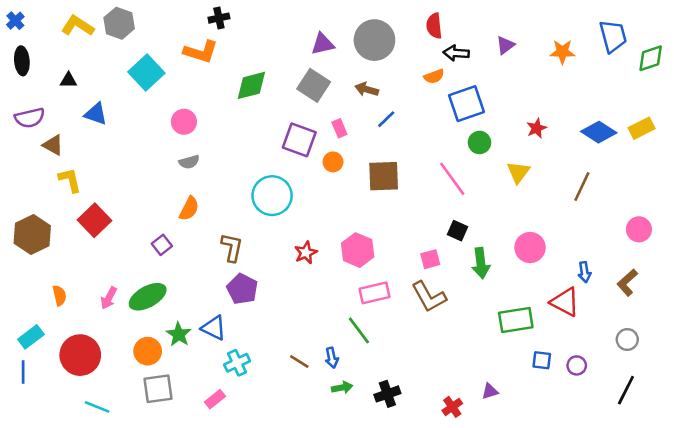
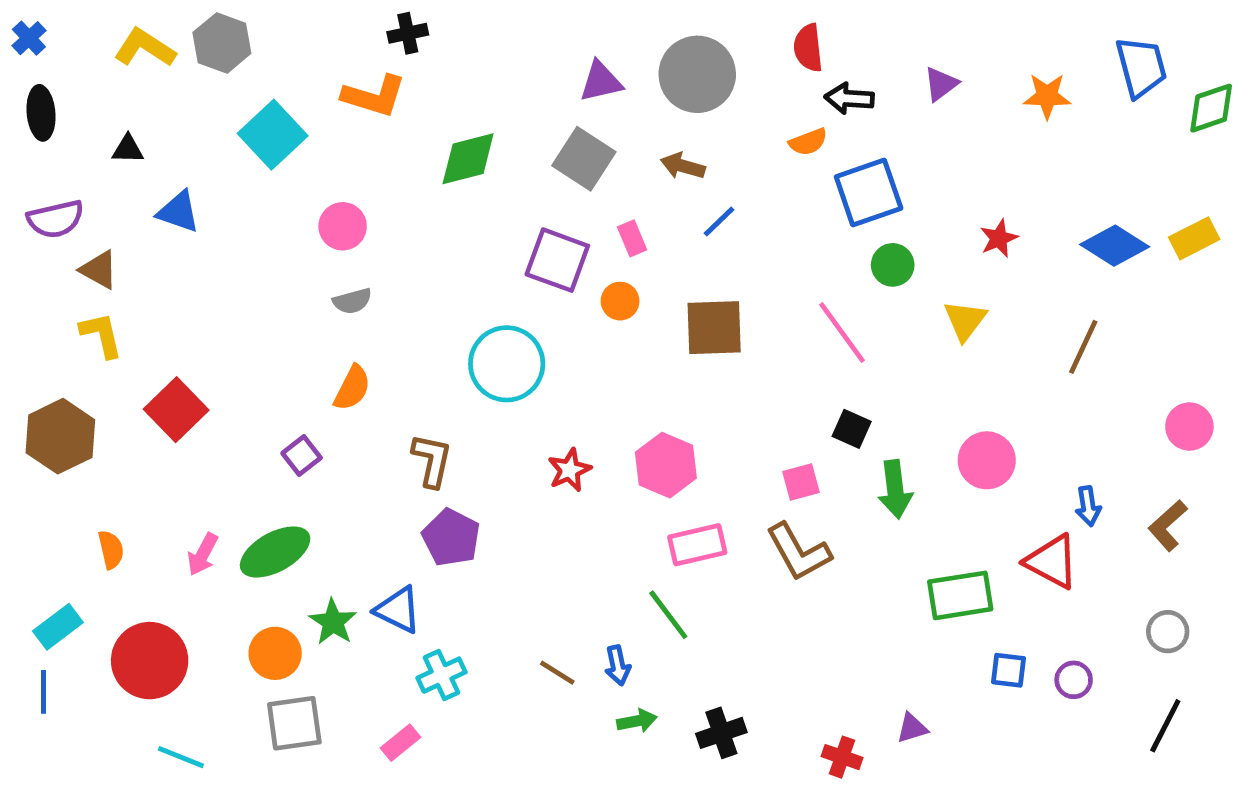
yellow L-shape: (70, 180) -> (101, 335), moved
red cross: (452, 407) -> (842, 757), turned -36

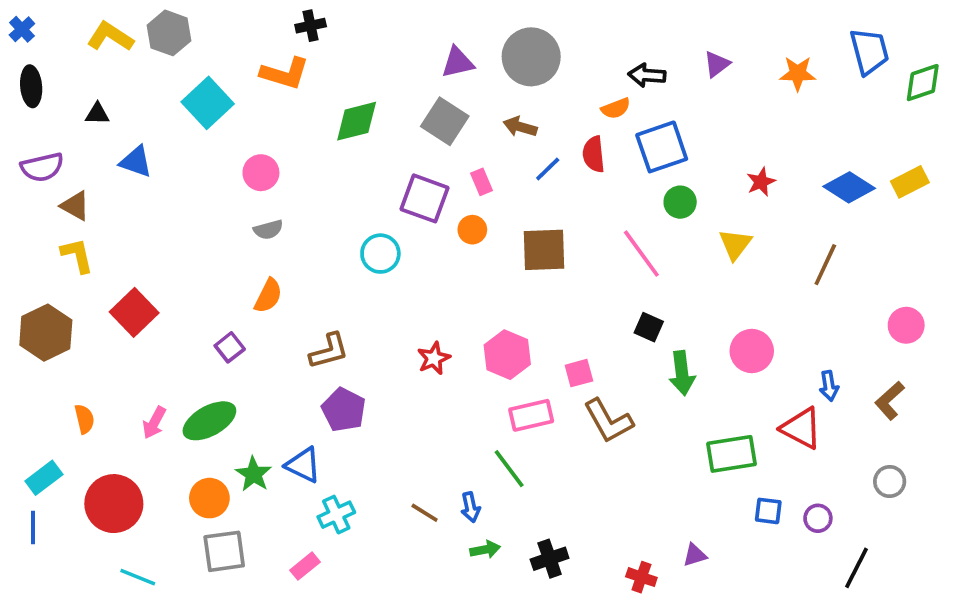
red semicircle: (808, 48) -> (594, 154), moved
cyan circle: (507, 364) -> (380, 254), moved, size x0.7
brown L-shape: (432, 460) -> (329, 351), turned 63
pink square: (801, 482) -> (579, 373), moved
black line: (1165, 726) -> (857, 568), moved

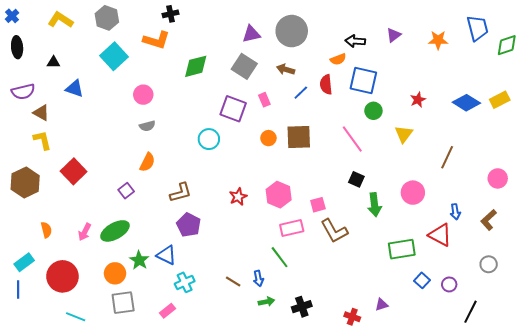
gray hexagon: (169, 33) -> (107, 18), moved
blue square: (662, 147) -> (363, 81), turned 32
orange circle: (472, 230) -> (268, 138), moved
brown line: (825, 265) -> (447, 157), moved
blue square: (768, 511) -> (422, 280), turned 35

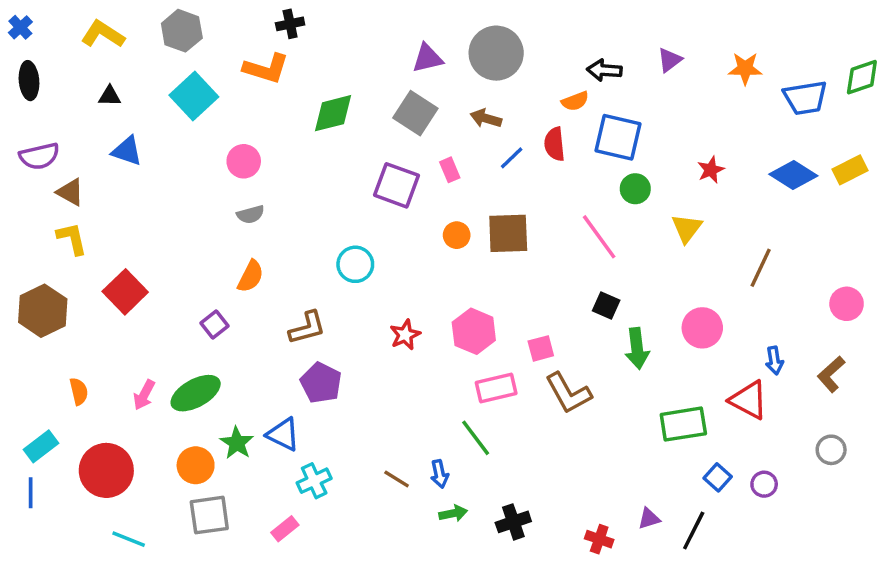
blue trapezoid: (477, 28) -> (805, 98), moved, turned 96
black triangle: (53, 62) -> (110, 96), moved
cyan circle: (209, 139) -> (355, 264), moved
black line: (470, 312) -> (694, 531), moved

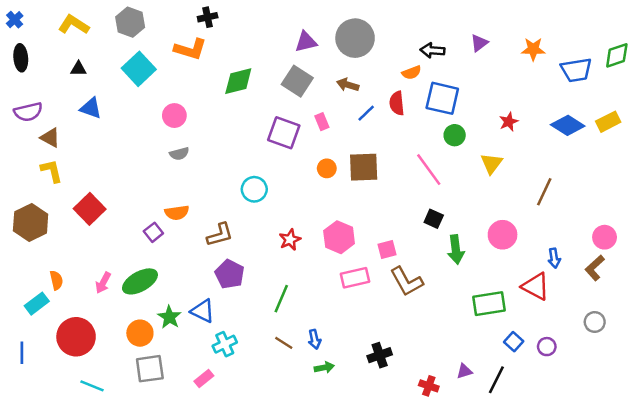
orange semicircle: (251, 276) -> (177, 213), moved, turned 55
pink circle: (847, 304) -> (605, 237), moved
green line: (476, 438) -> (281, 299), moved, turned 60
cyan rectangle: (41, 446) -> (37, 304), moved
black cross: (513, 522) -> (380, 355), moved

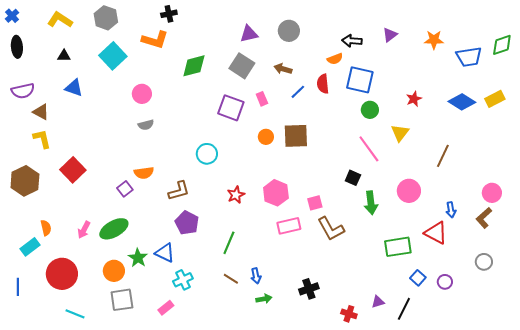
gray circle: (355, 38) -> (289, 31), size x0.7
pink line: (429, 170) -> (369, 149), moved

